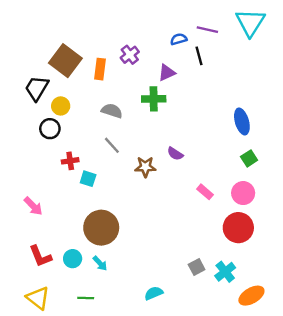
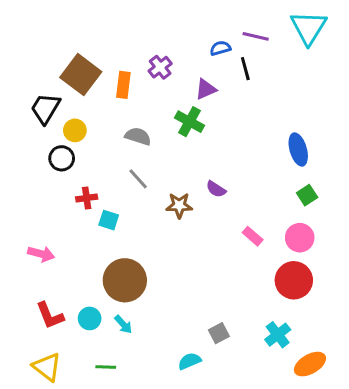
green cross: (154, 99) -> (189, 122), turned 30
pink arrow: (33, 206) -> (41, 254), turned -30
gray square: (197, 267) -> (219, 333), moved

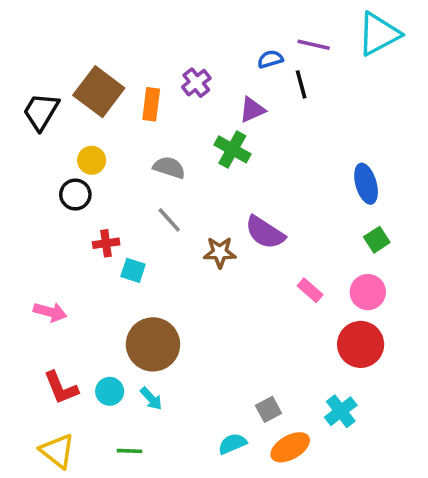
cyan triangle: (309, 28) -> (379, 34), turned 30
black trapezoid: (45, 108) -> (41, 112), moved
purple semicircle: (216, 189) -> (265, 232), size x1.6
orange ellipse: (310, 364) -> (290, 447), moved

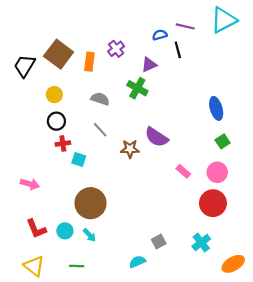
black circle: (75, 195) -> (56, 121), moved
orange ellipse: (290, 447) -> (233, 264), moved

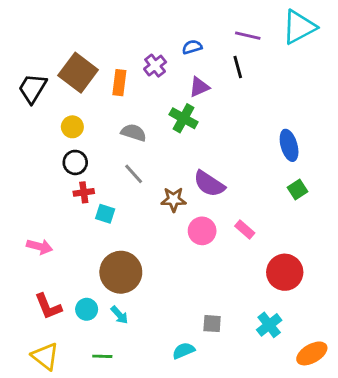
blue semicircle: (160, 35) -> (192, 47), moved
pink circle: (217, 172) -> (202, 231), moved
gray square: (159, 241) -> (212, 324), turned 32

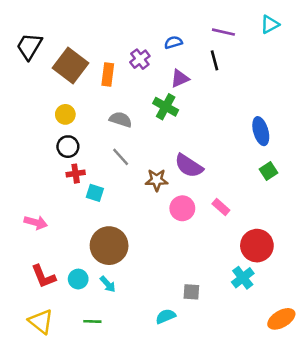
cyan triangle: (299, 27) -> (270, 24), size x0.6
black trapezoid: (32, 88) -> (29, 46), moved
cyan cross: (269, 325) -> (243, 278), moved

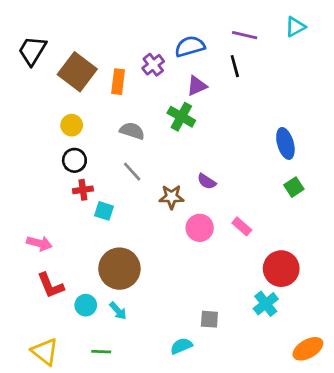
blue semicircle: (173, 42) -> (190, 46), size x1.5
purple semicircle: (189, 166) -> (207, 181), size x0.6
red L-shape: (43, 276) -> (51, 285), moved

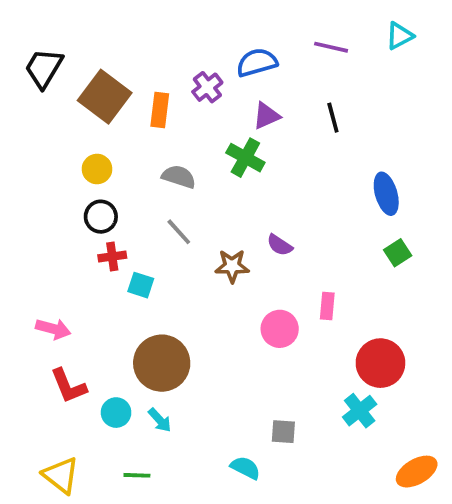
black line: (235, 66) -> (333, 118), moved
pink rectangle: (242, 226) -> (327, 306), turned 54
pink circle: (200, 228) -> (280, 329), moved
cyan semicircle: (181, 346) -> (245, 468), turned 50

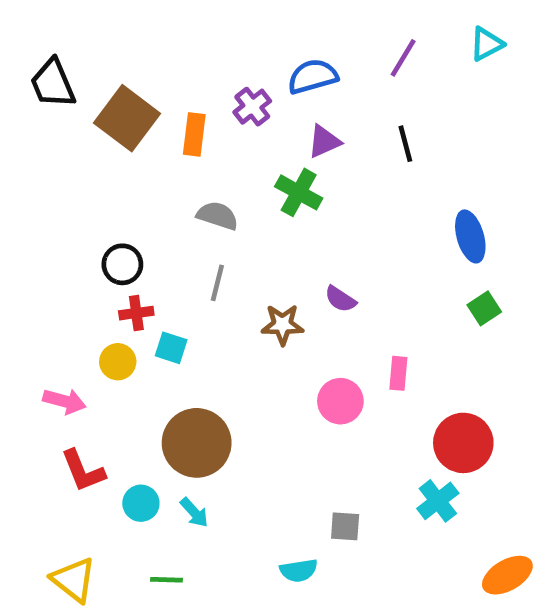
purple line: (331, 47) -> (403, 58), turned -72
black trapezoid: (44, 68) -> (53, 83), turned -54
yellow circle: (97, 169) -> (118, 362), moved
gray line: (179, 232) -> (217, 283), turned 56
cyan semicircle: (245, 468) -> (299, 570), turned 144

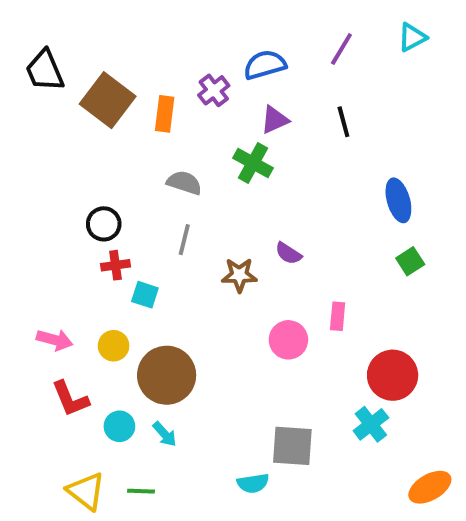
yellow circle: (118, 362) -> (114, 346), moved
gray square: (345, 526) -> (292, 446), size x1.6
yellow triangle: (74, 580) -> (86, 491), moved

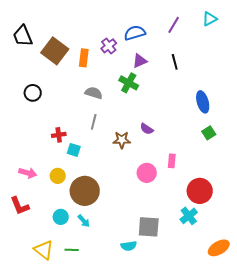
black circle: (104, 224) -> (33, 93), moved
red L-shape: (70, 399) -> (20, 206), moved

